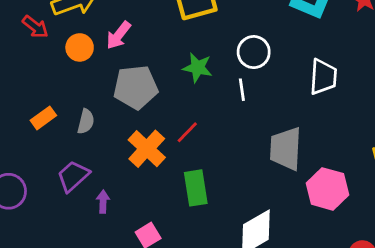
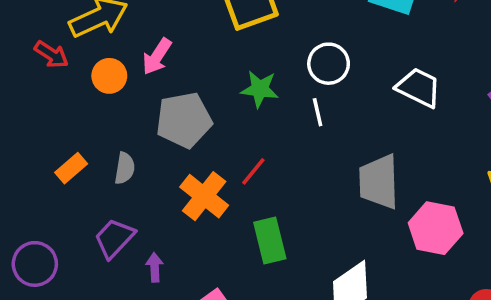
white trapezoid: (323, 77) -> (419, 88), turned -63

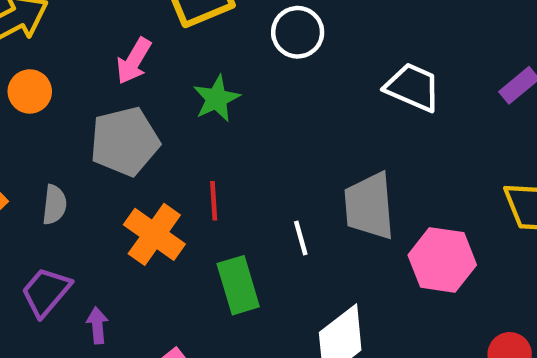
pink arrow: (157, 57) -> (134, 61), moved
white circle: (329, 64) -> (298, 32), moved
green star: (260, 89) -> (217, 99), turned -30
white line: (318, 112) -> (301, 238), moved
red line: (253, 171) -> (214, 201), turned -40

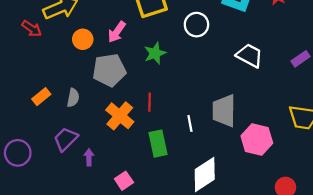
orange circle: (30, 91) -> (83, 39), moved

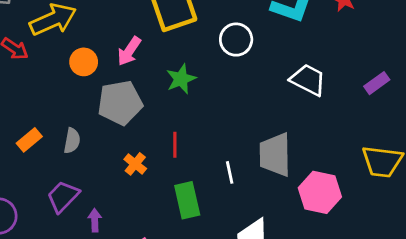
orange cross: (120, 116) -> (135, 164), size x0.6

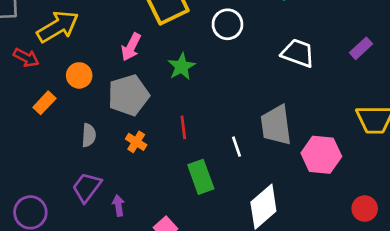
orange circle: (84, 62) -> (79, 75), moved
orange rectangle: (29, 140) -> (44, 103), moved
orange cross: (135, 164) -> (136, 142), moved

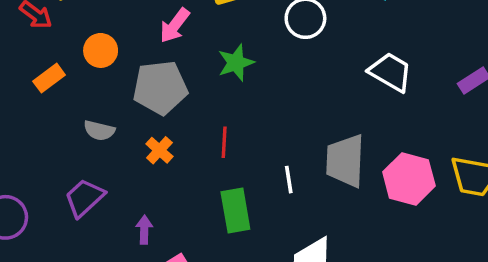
gray semicircle: (89, 135) -> (99, 130), turned 90
pink hexagon: (321, 155) -> (409, 179), moved
purple arrow: (118, 205) -> (144, 230), moved

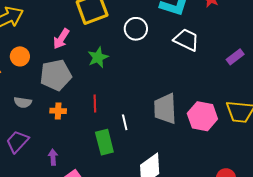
white trapezoid: (390, 72) -> (186, 40), moved
orange cross: (159, 150) -> (58, 111), turned -35
white line: (289, 180) -> (125, 122), moved

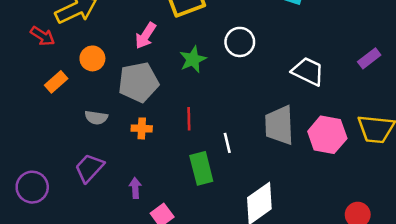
white circle: (136, 29) -> (240, 42), moved
white trapezoid: (186, 40) -> (308, 71), moved

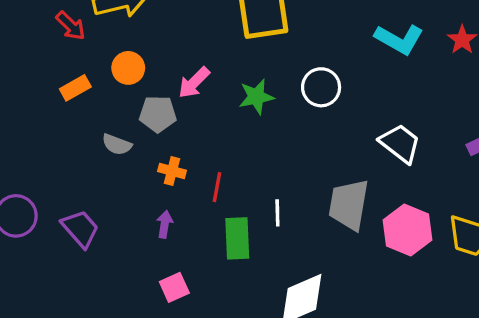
pink arrow: (146, 36) -> (194, 83), moved
gray pentagon: (138, 82) -> (158, 114), moved, size x0.7
red line: (189, 119) -> (217, 187), moved
purple trapezoid: (89, 168) -> (80, 229), moved, turned 84
purple arrow: (135, 188) -> (165, 224), moved

